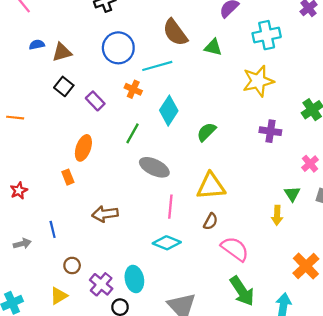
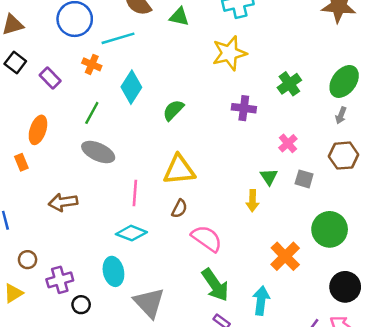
gray ellipse: (154, 167) -> (98, 152), moved
cyan ellipse: (134, 279) -> (113, 271), moved
purple cross: (101, 284) -> (60, 280), turned 35

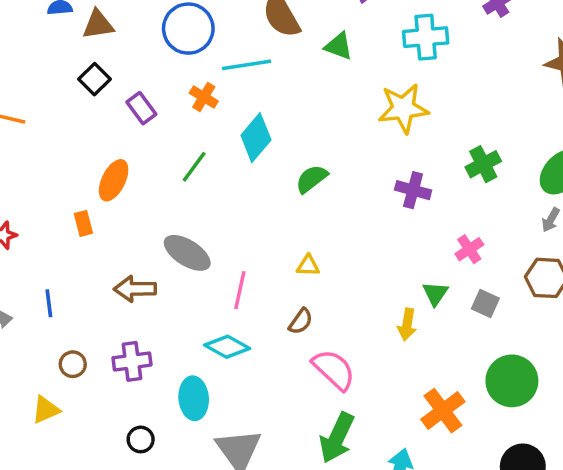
gray ellipse: (98, 152) -> (187, 253), moved
yellow triangle: (179, 170) -> (308, 266), size x0.5
purple cross: (60, 280) -> (132, 361), moved
green arrow: (215, 285) -> (337, 438), turned 52

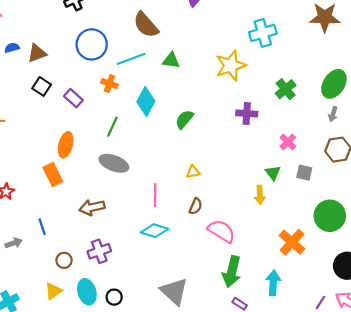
cyan cross: (426, 37) -> (263, 33), moved
green triangle: (339, 46) -> (171, 61), moved
orange rectangle: (83, 223) -> (53, 174), size x1.5
gray ellipse: (187, 253) -> (114, 163), moved
cyan ellipse: (194, 398) -> (87, 292), moved

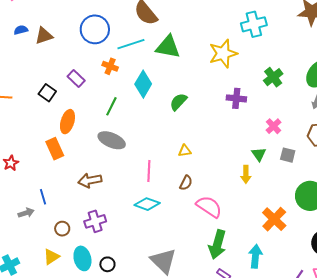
green triangle: (171, 61) -> (168, 47), size x1.5
black square: (42, 86) -> (47, 93), moved
gray arrow: (14, 243) -> (26, 213), moved

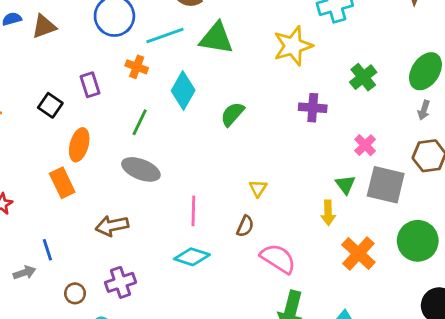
purple rectangle: (76, 79) -> (90, 85), turned 30
yellow triangle: (185, 151) -> (258, 188), moved, turned -48
gray square: (288, 155) -> (386, 185), size x1.8
orange cross: (274, 219) -> (358, 254), moved

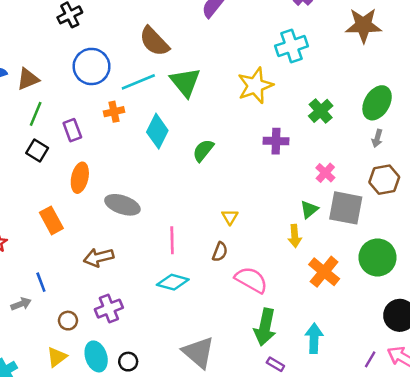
green triangle: (216, 38) -> (185, 82), turned 44
orange cross: (137, 67) -> (114, 112), turned -30
green line: (140, 122) -> (36, 114), moved
orange ellipse: (79, 145) -> (80, 178), moved
green triangle: (345, 185) -> (309, 209), turned 30

